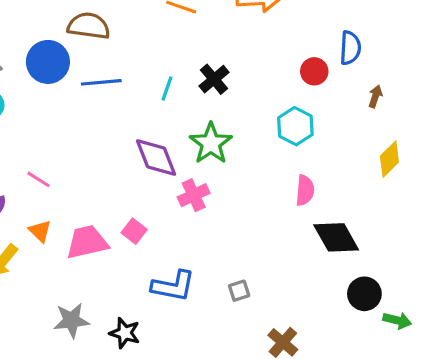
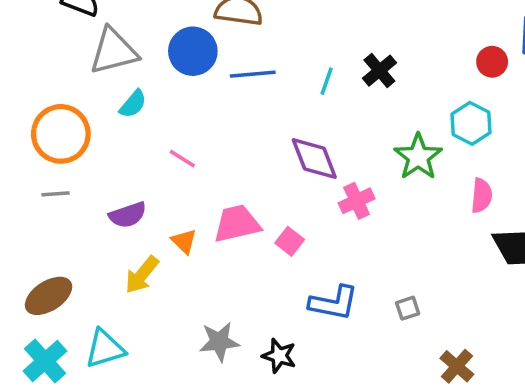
green star: (211, 143) -> (418, 157), moved
pink line: (39, 179) -> (182, 159), moved
pink trapezoid: (87, 242) -> (237, 224), moved

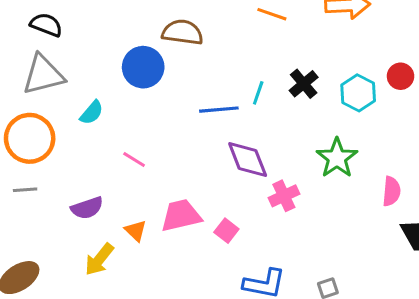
gray triangle: (114, 51) -> (43, 75), moved
blue line: (253, 74) -> (219, 110), moved
cyan hexagon: (471, 123) -> (358, 93), moved

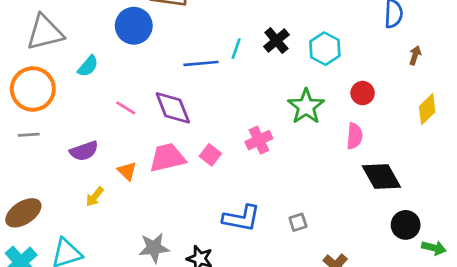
red circle: (401, 76) -> (363, 93), moved
purple diamond: (248, 159) -> (173, 108), moved
pink square: (226, 231) -> (210, 155), moved
yellow arrow: (99, 259) -> (95, 197), size x0.7

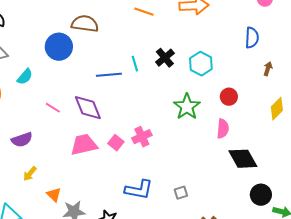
cyan line: (236, 49) -> (135, 64), turned -35
pink cross: (259, 140) -> (142, 137), moved
orange triangle: (127, 171) -> (54, 195), moved

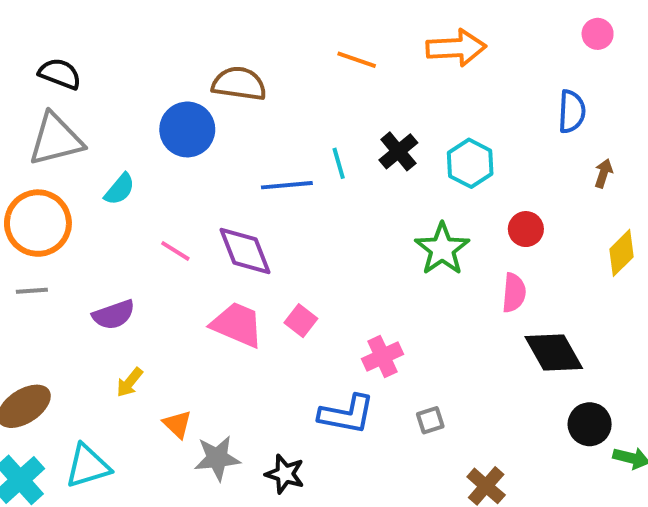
pink cross: (142, 137) -> (382, 357), moved
pink trapezoid: (84, 145) -> (237, 325), turned 36

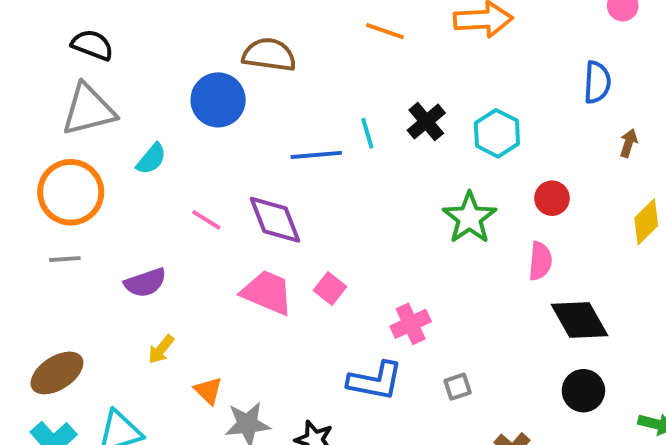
black circle: (590, 424) -> (583, 391), moved

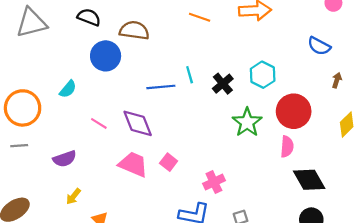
black semicircle: (92, 45) -> (89, 17), moved
blue semicircle: (597, 82) -> (319, 46), turned 115
gray triangle: (88, 110) -> (31, 23), moved
black cross: (426, 122) -> (223, 84), moved
red circle: (552, 198) -> (294, 111), size x1.8

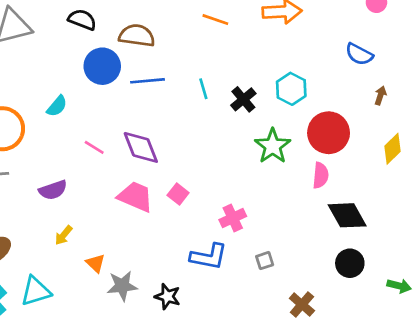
blue line: (161, 87) -> (147, 81), moved

